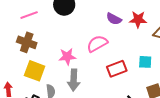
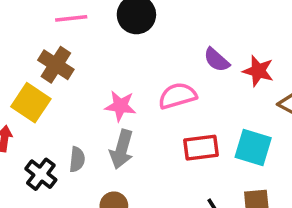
cyan square: (145, 62) -> (253, 148), size x1.5
yellow square: (35, 71) -> (31, 103), moved

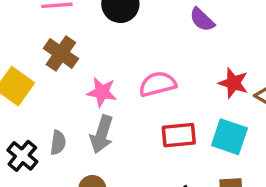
purple semicircle: (217, 60) -> (202, 20), moved
brown cross: (56, 65) -> (61, 53), moved
red star: (258, 71) -> (233, 83), moved

